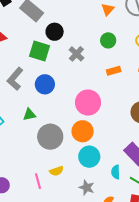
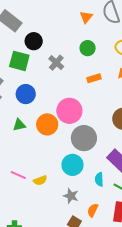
green triangle: (29, 115) -> (19, 125), moved
orange circle: (83, 131) -> (47, 124), moved
gray circle: (50, 137) -> (84, 138), moved
pink line: (38, 181) -> (18, 175), moved, turned -49

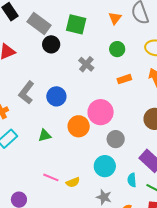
black circle: (34, 41) -> (51, 44), moved
green square: (19, 61) -> (76, 24), moved
green triangle: (19, 125) -> (45, 135), moved
gray circle: (84, 138) -> (116, 139), size x0.7

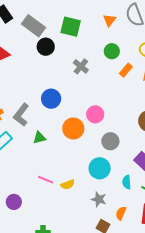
orange rectangle: (124, 79) -> (126, 70), moved, turned -32
gray L-shape: (26, 93) -> (21, 115), moved
pink circle: (101, 112) -> (95, 114), size x0.7

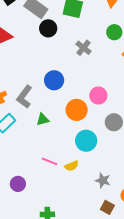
cyan circle: (100, 168) -> (86, 141), moved

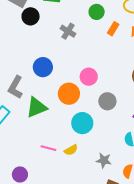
green triangle: (43, 119) -> (37, 107), size x1.6

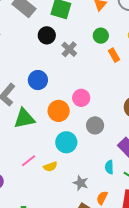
black circle: (31, 16) -> (47, 35), moved
orange rectangle: (113, 29) -> (114, 55), turned -72
pink line: (48, 148) -> (29, 161), turned -63

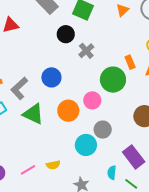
green circle: (101, 36) -> (113, 80), moved, size x1.6
green triangle: (24, 118) -> (33, 114), turned 30
cyan circle: (66, 142) -> (86, 145), moved
pink line: (29, 161) -> (28, 170), moved

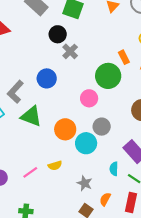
gray cross: (86, 51) -> (70, 51), moved
orange circle: (68, 111) -> (65, 129), moved

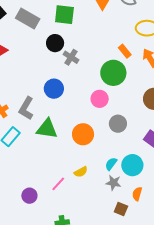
cyan circle: (86, 143) -> (132, 165), moved
cyan semicircle: (114, 169) -> (111, 164), moved, turned 48

